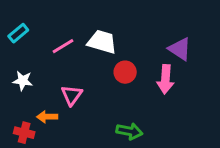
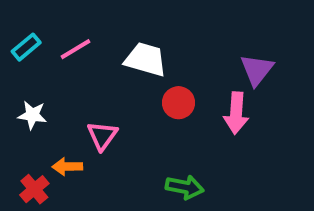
pink line: (63, 46) -> (76, 49), moved
purple triangle: (180, 49) -> (257, 70), turned 35
red cross: (24, 133) -> (34, 189), turned 36

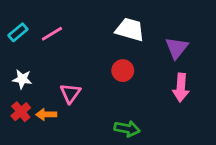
white trapezoid: (146, 59) -> (130, 29), moved
pink arrow: (236, 113) -> (181, 88), moved
red cross: (34, 189) -> (21, 112), moved

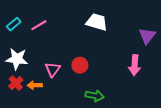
purple triangle: (177, 48) -> (147, 36), moved
red circle: (123, 71) -> (80, 65), moved
white star: (22, 79) -> (17, 59), size x1.5

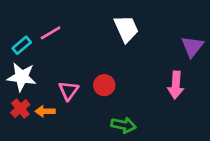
white trapezoid: (97, 22) -> (126, 29), turned 50
cyan rectangle: (14, 24) -> (22, 45), moved

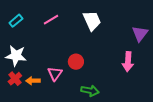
pink line: (51, 33) -> (51, 20), moved
cyan rectangle: (22, 45) -> (16, 21), moved
pink triangle: (68, 91) -> (55, 74), moved

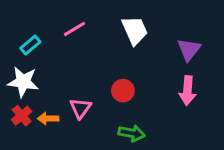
cyan rectangle: (16, 21) -> (30, 45), moved
purple triangle: (140, 34) -> (189, 50), moved
red circle: (76, 62) -> (123, 91), moved

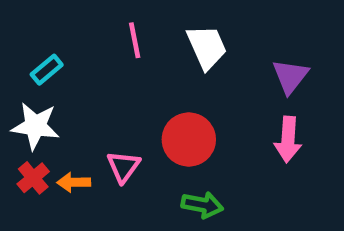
pink line: (74, 29) -> (135, 40), moved, turned -70
red circle: (123, 91) -> (189, 139), size x1.5

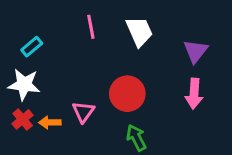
green arrow: (202, 205) -> (136, 138), turned -128

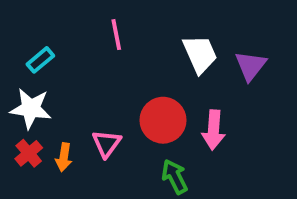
white trapezoid: (139, 31) -> (200, 54), moved
pink arrow: (194, 94) -> (214, 130), moved
orange arrow: (50, 122) -> (64, 157), turned -80

